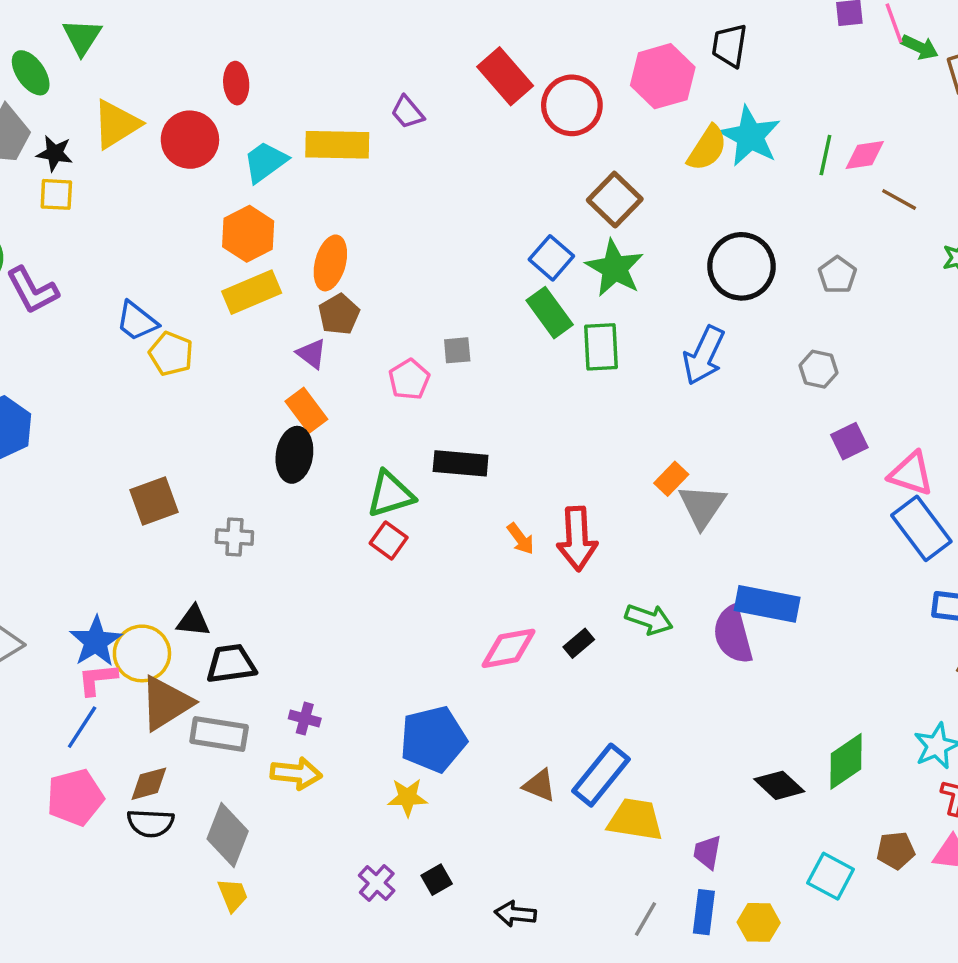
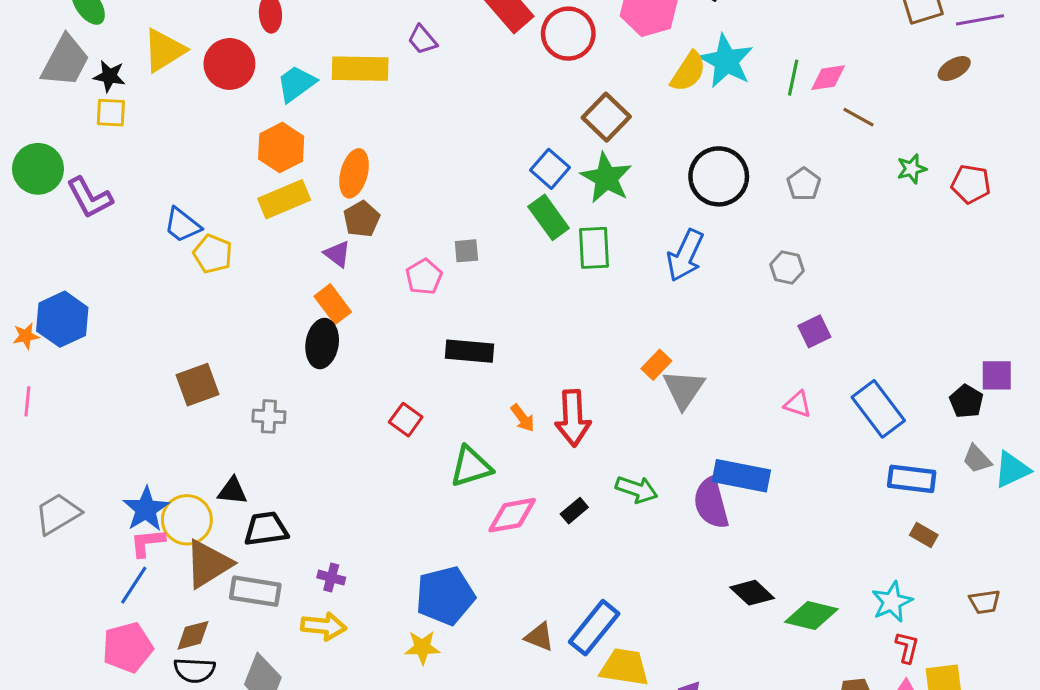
pink triangle: (911, 474) -> (798, 404), moved, size x0.7
green triangle: (390, 494) -> (471, 467), moved
green diamond: (846, 761) -> (811, 616), turned 48
black diamond: (779, 785) -> (752, 593), moved

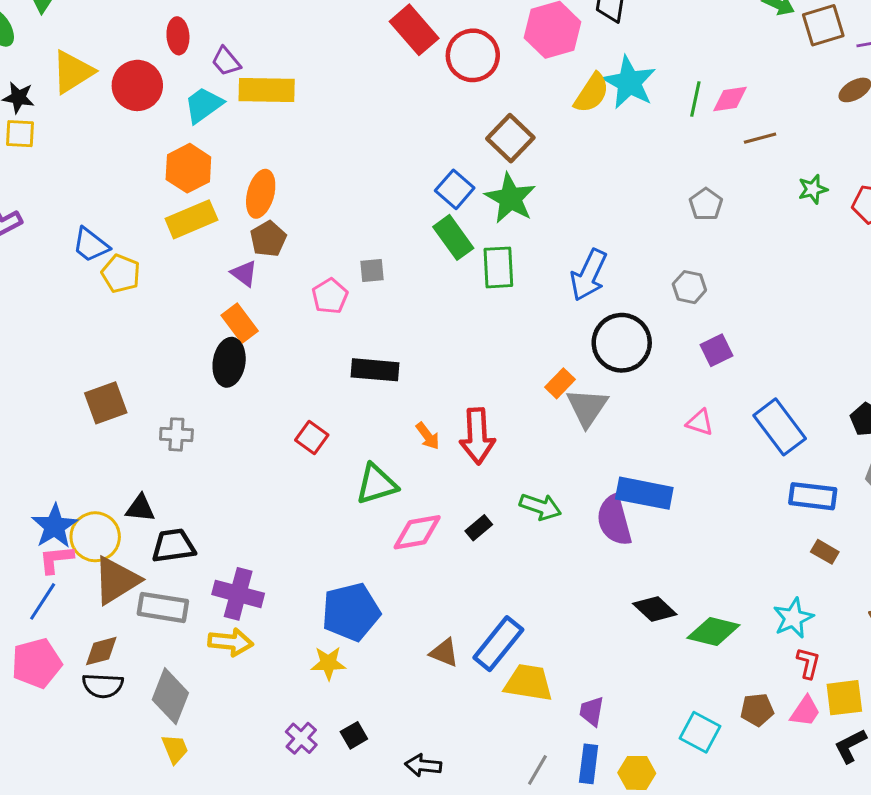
purple trapezoid: (422, 40) -> (226, 61), moved
brown line: (858, 117) -> (760, 138), turned -44
black circle: (719, 176) -> (622, 343), moved
purple cross: (331, 578) -> (238, 594), size x1.8

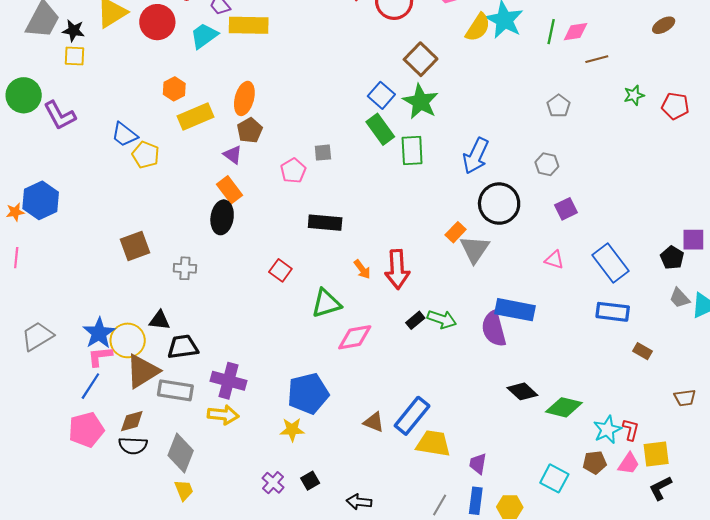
orange hexagon: (188, 168) -> (174, 89), moved, size x0.7
blue rectangle: (813, 496) -> (613, 312), moved
black rectangle: (479, 528) -> (415, 320), moved
cyan star: (793, 618) -> (607, 430), moved

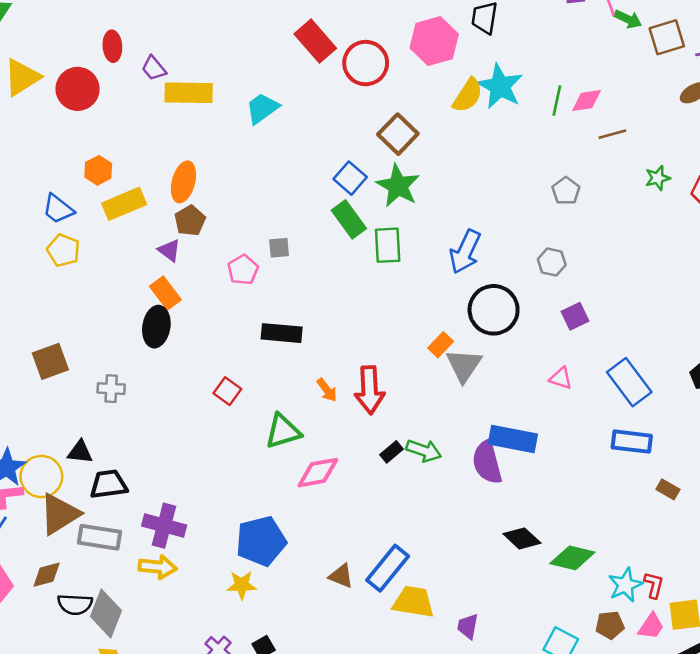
cyan trapezoid: (204, 36) -> (262, 108), moved
blue trapezoid: (124, 135) -> (58, 209), moved
black semicircle: (133, 446) -> (75, 604), moved

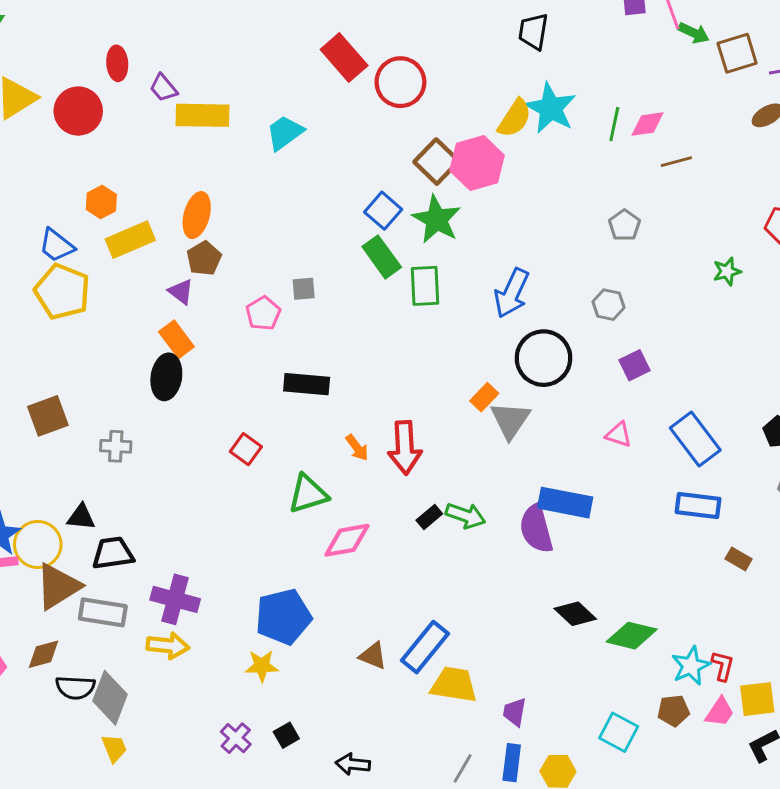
pink hexagon: (434, 41) -> (477, 163), moved
green star: (658, 178) -> (727, 271), moved
yellow pentagon: (63, 250) -> (62, 292), size x1.5

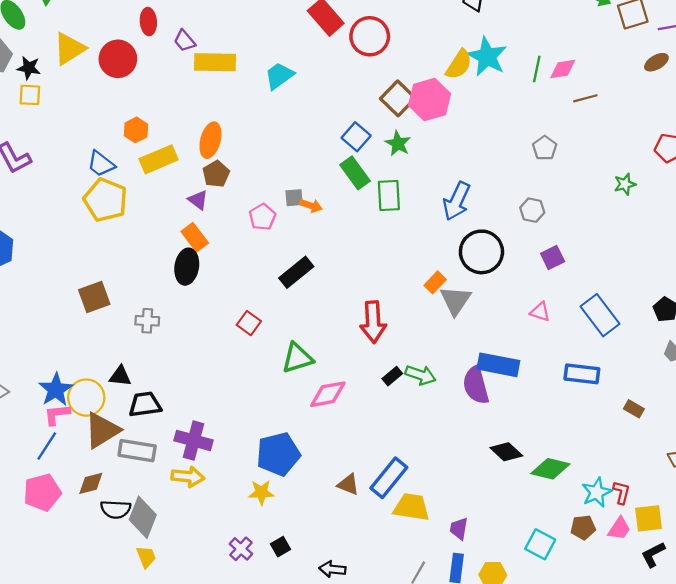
green star: (437, 219) -> (398, 144), size x0.7
black rectangle: (307, 384) -> (296, 272), turned -44
orange arrow: (357, 448) -> (311, 206), moved, turned -35
blue rectangle: (698, 505) -> (582, 374), moved

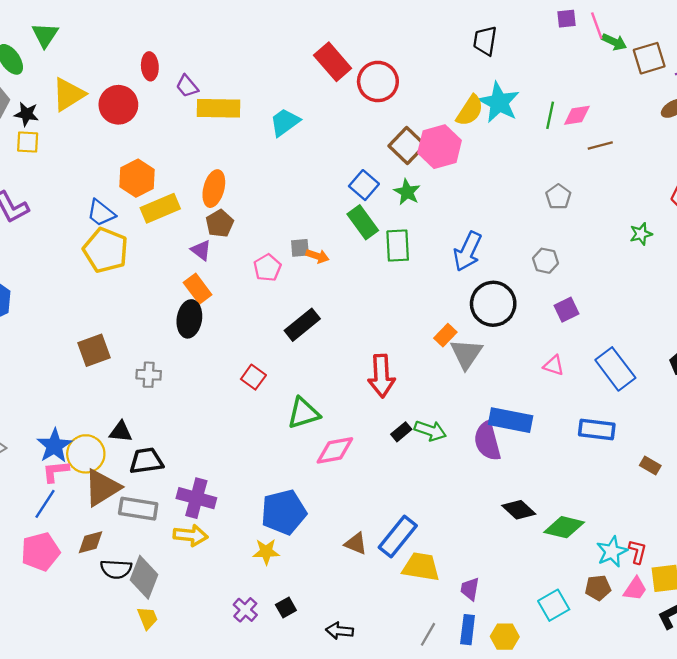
orange hexagon: (136, 130) -> (137, 178), size x1.4
cyan square: (540, 544) -> (554, 605), turned 32

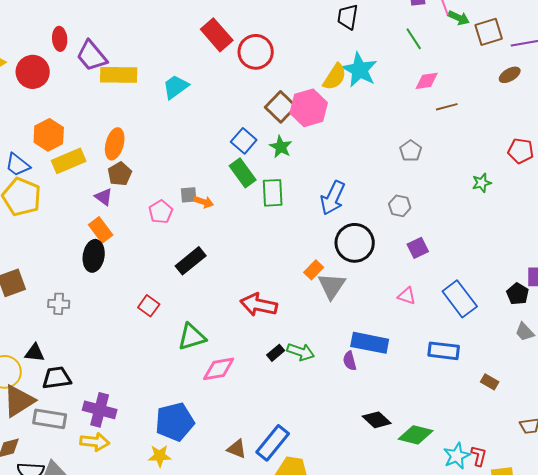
purple trapezoid: (187, 86) -> (92, 56), size x1.6
green line: (550, 115) -> (414, 39), moved, turned -45
red arrow: (381, 376) -> (259, 305), turned 105
purple semicircle: (487, 441) -> (350, 361), size x0.6

